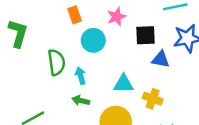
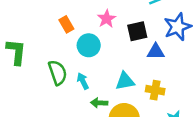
green arrow: (81, 100) -> (99, 103), moved

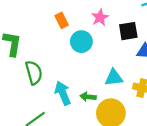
green semicircle: (58, 73) -> (34, 73), moved
cyan arrow: (83, 81) -> (63, 93), moved, size x1.5

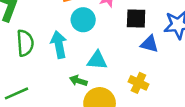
cyan triangle: (114, 78) -> (97, 60), moved
cyan arrow: (63, 93) -> (59, 44), moved

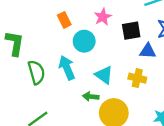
cyan triangle: (97, 60) -> (104, 75), turned 42
yellow cross: (138, 83) -> (137, 78), moved

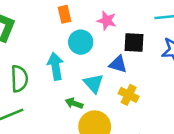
pink star: (103, 17) -> (107, 21), turned 30
blue triangle: (148, 51) -> (118, 64), moved
green semicircle: (36, 72) -> (19, 79), moved

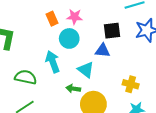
pink star: (107, 21) -> (74, 17), moved
green semicircle: (19, 79) -> (26, 77), turned -65
yellow cross: (129, 95) -> (131, 84), moved

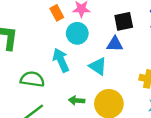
green arrow: (73, 89) -> (77, 100), moved

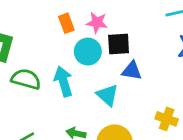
black square: (124, 21) -> (119, 44), moved
green semicircle: (32, 79) -> (26, 79), moved

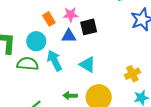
cyan circle: (88, 52) -> (36, 41), moved
blue triangle: (132, 71) -> (69, 36), moved
yellow cross: (167, 119) -> (132, 74), turned -35

